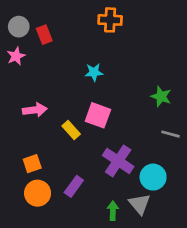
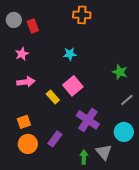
pink star: (16, 56) -> (22, 54), moved
pink square: (98, 115) -> (73, 86), turned 30
gray line: (170, 134) -> (127, 100), turned -56
cyan circle: (153, 177) -> (124, 132), moved

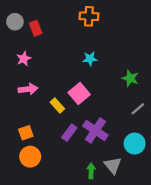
cyan star: (70, 54) -> (90, 59), moved
purple rectangle: (55, 139) -> (69, 133), moved

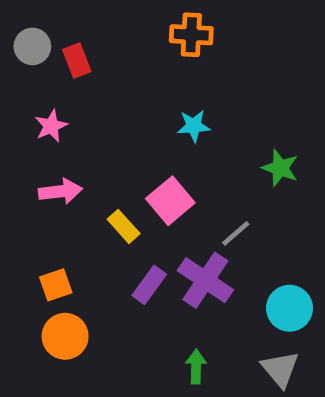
gray line: (138, 109) -> (236, 233), moved
gray triangle: (113, 165) -> (280, 369), moved

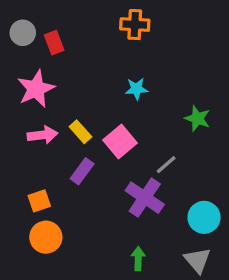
pink star: (51, 126) -> (36, 89), size x1.6
yellow rectangle: (124, 226) -> (80, 132), moved
purple rectangle: (149, 285) -> (82, 171), moved

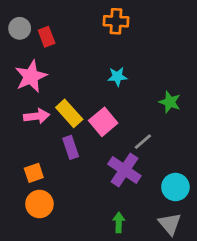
yellow rectangle: (80, 132) -> (69, 113), size x1.4
purple rectangle: (82, 171) -> (71, 147), turned -55

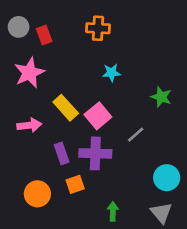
orange cross: (116, 21) -> (98, 28), moved
pink arrow: (37, 116) -> (29, 125), moved
purple rectangle: (71, 147) -> (62, 153), moved
purple cross: (124, 170) -> (95, 153), moved, turned -32
orange square: (34, 173) -> (75, 184), moved

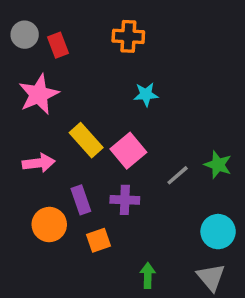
green star: (161, 97) -> (218, 165), moved
purple cross: (95, 153) -> (125, 200), size x0.7
orange circle: (37, 194) -> (49, 224), moved

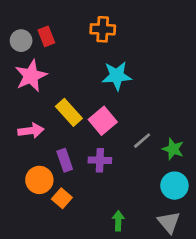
gray circle: (25, 35) -> (21, 41), moved
cyan star: (146, 94) -> (117, 76), size x1.5
green star: (218, 165) -> (173, 149), moved
orange square: (98, 240) -> (62, 198), moved, turned -30

